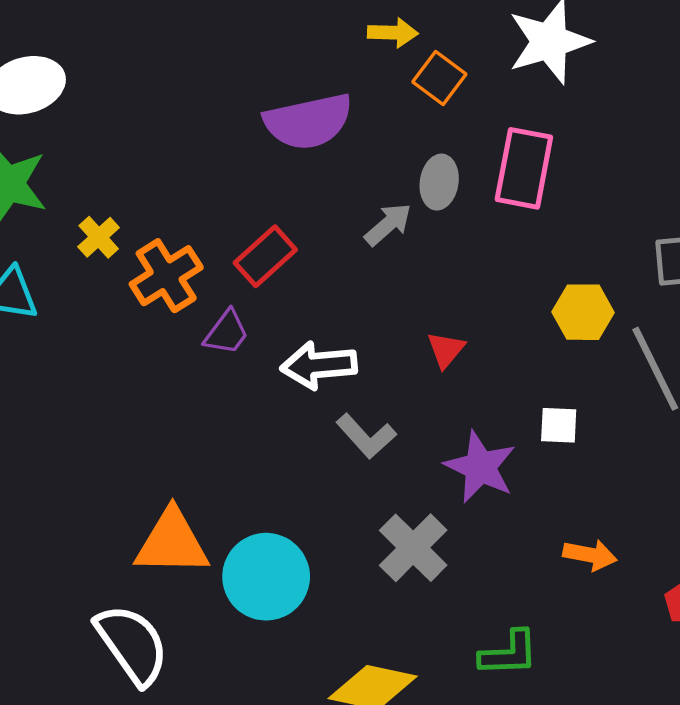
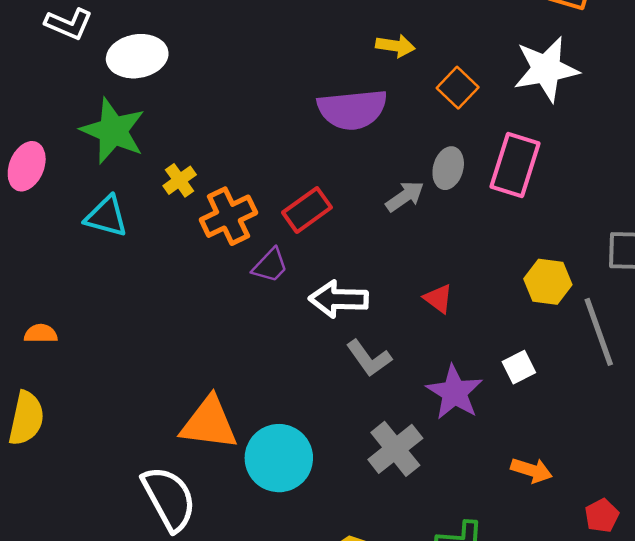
yellow arrow: (393, 33) -> (395, 46), moved
red triangle: (446, 350) -> (438, 299), turned -40
white square: (559, 425) -> (519, 367), turned -36

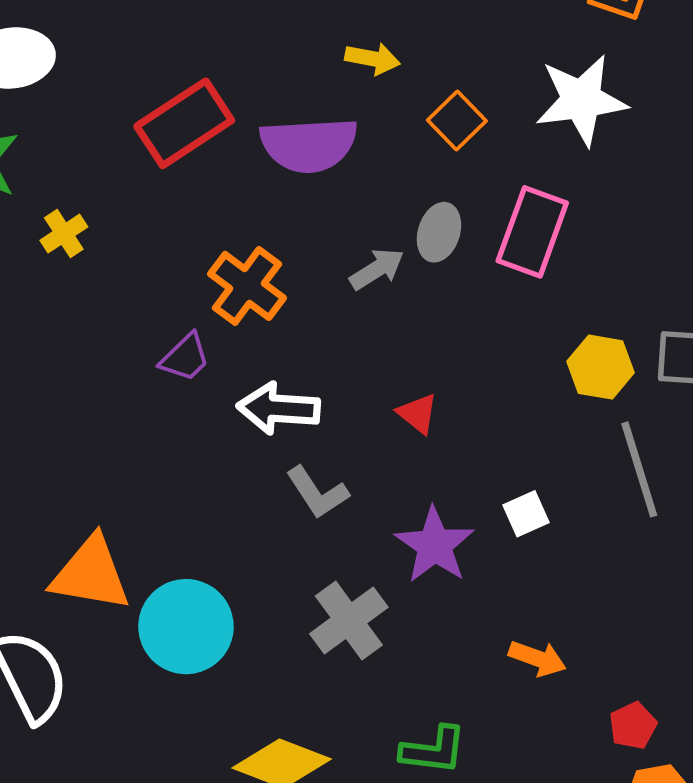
red rectangle: (307, 210) -> (184, 123), moved, size x1.4
orange cross: (228, 216) -> (247, 286), moved, turned -30
yellow hexagon: (548, 282) -> (601, 367), moved

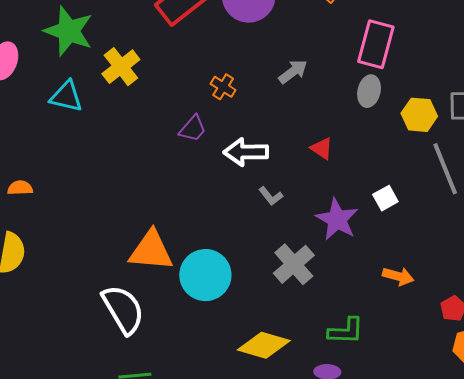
gray ellipse: (439, 232) -> (369, 91), moved
yellow cross: (64, 234) -> (121, 67), size x1.5
orange cross: (247, 286) -> (223, 87), size x0.6
gray L-shape: (317, 493) -> (271, 196), size x0.7

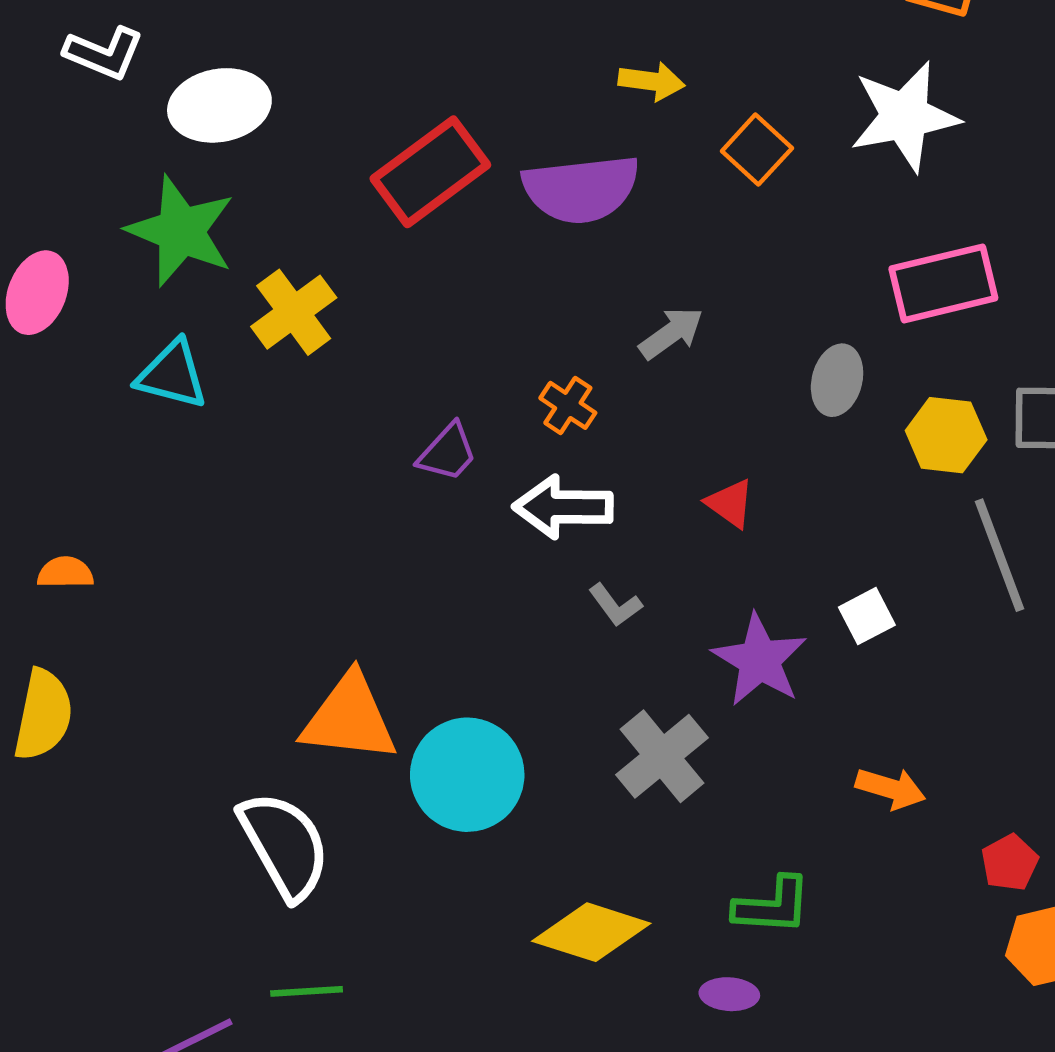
pink rectangle: (376, 44) -> (943, 283), moved, turned 60
orange cross: (223, 87) -> (568, 405), moved

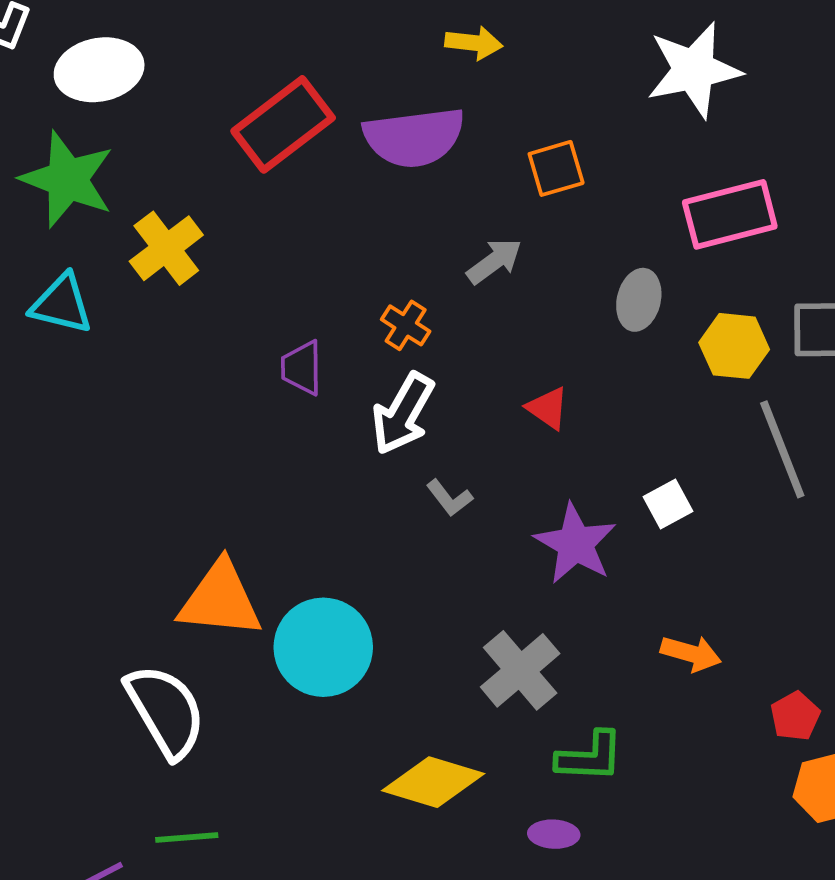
orange square: (757, 150) -> (556, 168), moved, turned 32
purple trapezoid: (448, 452) -> (302, 368), turned 138
white arrow: (563, 507) -> (403, 414), turned -60
gray cross: (662, 756) -> (520, 670), moved

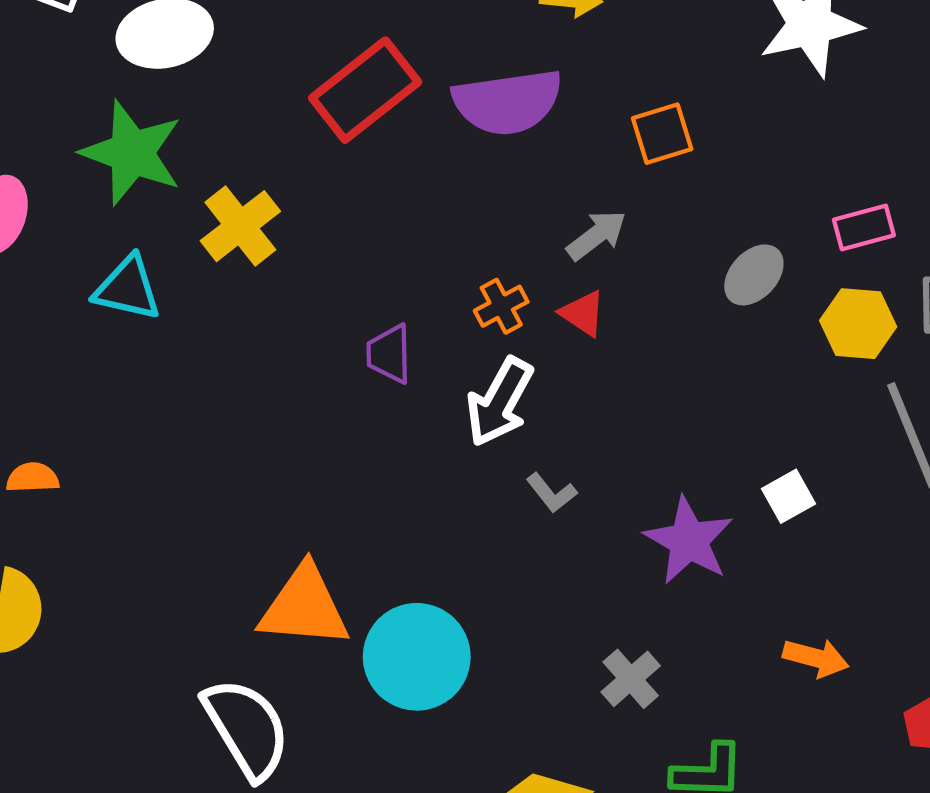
pink rectangle: (730, 214) -> (864, 227), moved, size x0.6
gray ellipse: (639, 300) -> (754, 275), turned 30
orange cross: (406, 325) -> (501, 306), turned 30
red triangle: (548, 408) -> (583, 313), moved
gray cross: (520, 670) -> (631, 679), size x0.7

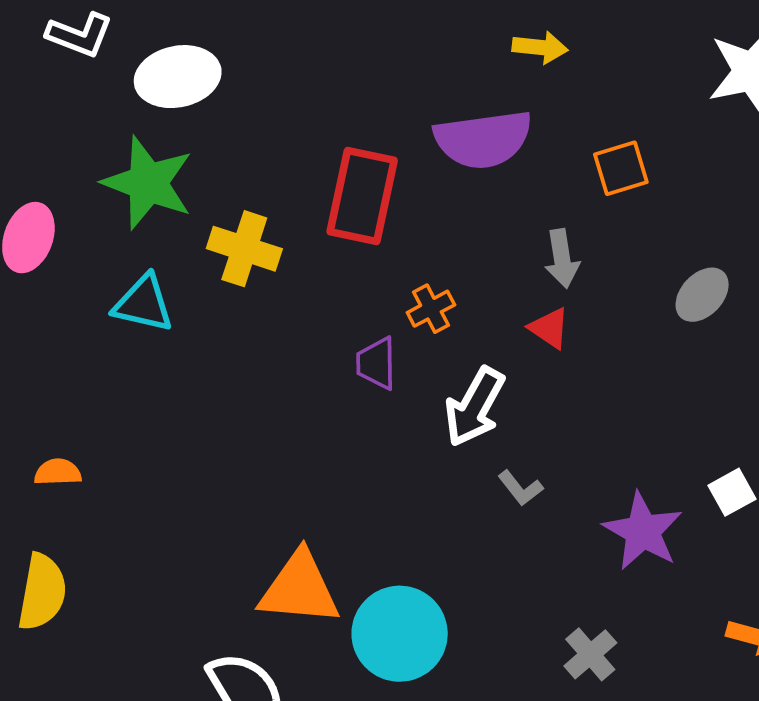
red rectangle: (365, 90) -> (362, 196), moved, turned -40
yellow cross: (240, 226) -> (244, 249), turned -34
gray arrow: (597, 235) -> (562, 259), turned 118
orange cross: (501, 306) -> (431, 309), moved

